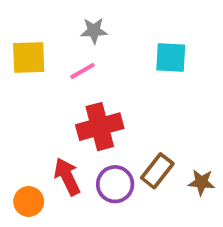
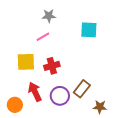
yellow square: (29, 58) -> (26, 62), moved
red cross: (100, 127) -> (52, 66), size x0.7
brown star: (201, 182) -> (100, 107), moved

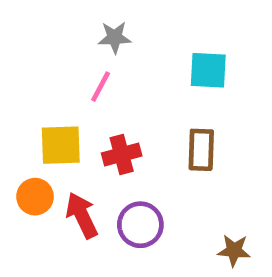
pink line: (43, 37) -> (101, 87), turned -32
brown rectangle: (82, 89) -> (201, 150), moved, turned -36
orange circle: (15, 105) -> (35, 197), moved

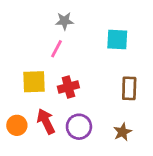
brown rectangle: (201, 150) -> (129, 88), moved
orange circle: (35, 197) -> (17, 125), moved
brown star: (234, 250) -> (123, 132), moved, turned -30

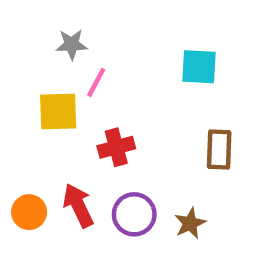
gray star: (64, 21) -> (72, 44), moved
yellow square: (34, 82) -> (58, 111), moved
brown star: (123, 132) -> (190, 223), moved

